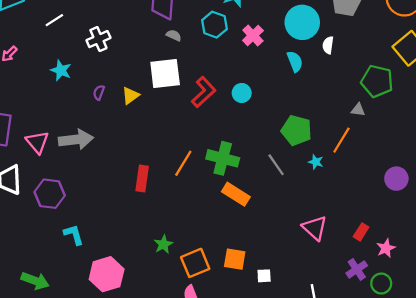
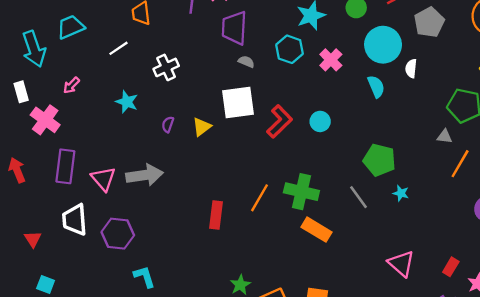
orange line: (341, 140) -> (460, 164), moved

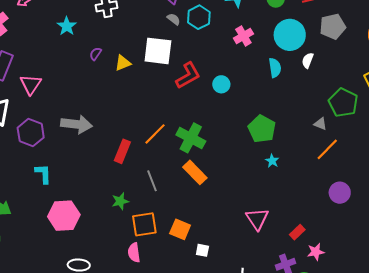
cyan hexagon: (289, 49) -> (199, 17), moved
gray arrow: (144, 175) -> (76, 124), moved
gray line: (359, 197) -> (152, 181), moved
red rectangle: (216, 215) -> (122, 151), moved

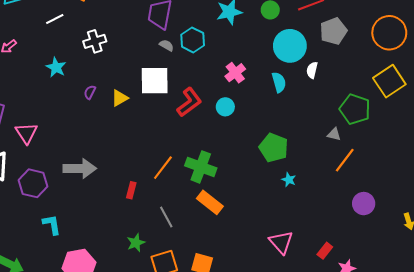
pink cross: (243, 36) -> (235, 73), moved
red rectangle: (122, 151) -> (131, 190), size x0.7

